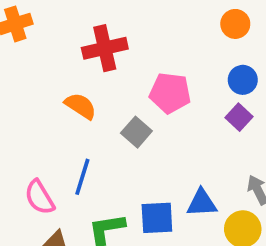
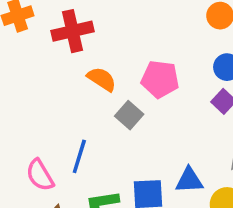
red cross: (105, 48) -> (72, 31), moved
orange semicircle: (81, 106) -> (102, 79), moved

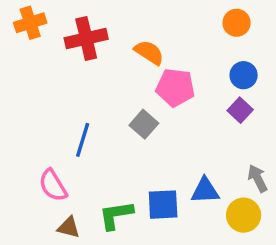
orange semicircle: (102, 79) -> (149, 52), moved
blue line: (79, 156) -> (83, 140), moved

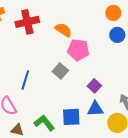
blue circle: (244, 75) -> (117, 35), moved
purple square: (240, 110) -> (94, 86), moved
green L-shape: (116, 215) -> (44, 123), turned 60

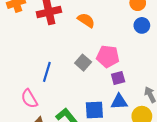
pink pentagon: (78, 50) -> (108, 56), moved
purple square: (94, 86) -> (118, 78), turned 32

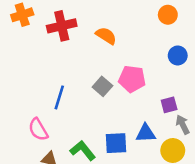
blue circle: (142, 25) -> (178, 55), moved
purple square: (118, 78) -> (169, 105), moved

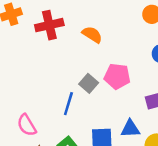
blue line: (59, 97) -> (68, 104), moved

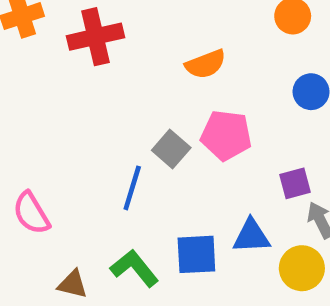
orange semicircle: (92, 35) -> (206, 64), moved, turned 126
pink semicircle: (27, 125) -> (31, 213), moved

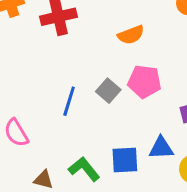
blue line: (132, 188) -> (69, 101), moved

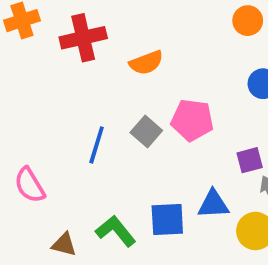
orange semicircle: (131, 35) -> (146, 63), moved

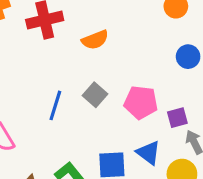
pink pentagon: (192, 120) -> (141, 102), moved
blue triangle: (213, 204) -> (148, 153), turned 40

